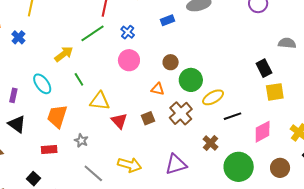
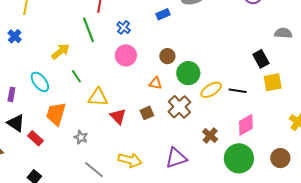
green line: (92, 33) -> (88, 30), turned -75
black line: (232, 116) -> (238, 91), moved, turned 30
pink diamond: (263, 132) -> (246, 125), moved
red rectangle: (49, 149) -> (35, 138), moved, turned 49

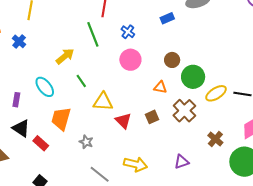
purple triangle: (176, 158) -> (182, 162), size x0.7

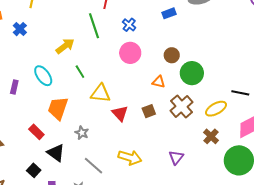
yellow ellipse: (216, 93) -> (216, 109), moved
black triangle: (21, 128) -> (56, 153), moved
purple triangle: (182, 162) -> (176, 157), turned -35

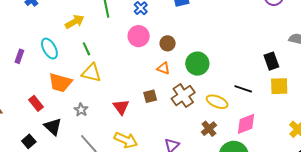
brown circle: (172, 55) -> (168, 43), moved
yellow triangle: (101, 93) -> (91, 73), moved
orange trapezoid: (58, 108) -> (60, 83), turned -100
yellow ellipse: (216, 109) -> (217, 102), turned 45
red triangle: (120, 113) -> (121, 107), moved

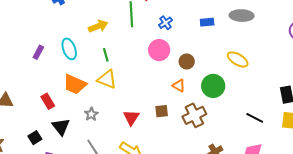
yellow ellipse: (217, 102) -> (238, 59), moved

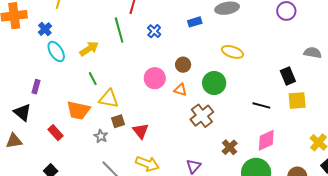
cyan ellipse: (69, 49) -> (56, 51), moved
pink circle: (159, 50) -> (155, 78), moved
green line: (106, 55) -> (93, 79), moved
brown square: (162, 111) -> (118, 121), moved
black triangle: (61, 127) -> (22, 112), moved

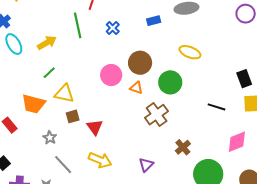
brown circle: (183, 65) -> (140, 63), size x1.5
green line: (93, 79) -> (49, 73), turned 72
gray star: (101, 136) -> (50, 138), moved
pink diamond: (266, 140) -> (237, 142), moved

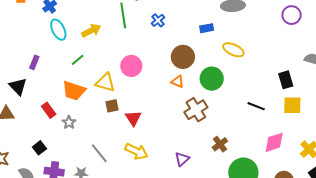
blue rectangle: (154, 21) -> (207, 28), moved
green line: (49, 73) -> (78, 60), moved
pink circle: (111, 75) -> (131, 66), moved
gray star: (50, 138) -> (69, 122), moved

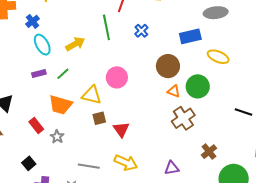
blue rectangle: (207, 28) -> (190, 36), size x1.5
purple rectangle: (34, 62) -> (39, 73), moved, turned 56
orange triangle: (177, 82) -> (174, 91), moved
gray line: (99, 153) -> (89, 166), turned -40
purple triangle: (182, 159) -> (172, 168), turned 35

